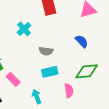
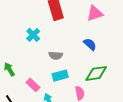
pink rectangle: (13, 79) -> (33, 85), moved

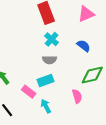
cyan cross: (33, 35) -> (52, 39), moved
cyan rectangle: (60, 76) -> (45, 81), moved

